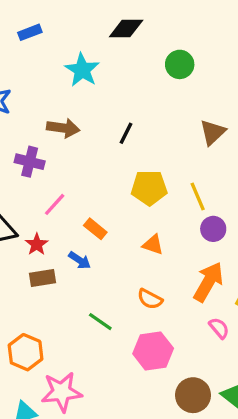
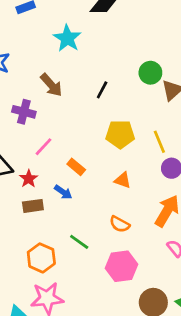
green circle: (180, 64) -> (150, 73), moved
brown arrow: (63, 128) -> (51, 85), turned 40
orange hexagon: (26, 352) -> (41, 258), moved

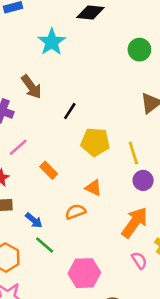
green circle: (150, 73) -> (139, 50), moved
black line: (102, 90) -> (70, 111), moved
blue arrow: (63, 192) -> (34, 220), moved
orange semicircle: (120, 224) -> (76, 212), moved, turned 126

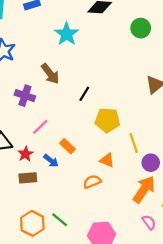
green circle: (139, 50) -> (141, 28), moved
yellow line: (133, 153) -> (134, 143), moved
purple circle: (143, 180) -> (151, 163), moved
blue arrow: (34, 220) -> (51, 161), moved
green line: (45, 245) -> (60, 220), moved

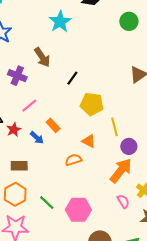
brown rectangle: (28, 178) -> (19, 166), moved
green line: (60, 220) -> (47, 203), moved

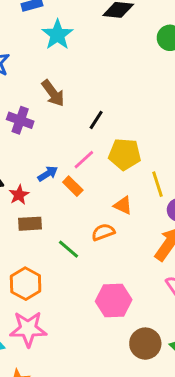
cyan star: (60, 22) -> (57, 35), moved
pink line: (29, 106) -> (84, 160), moved
blue arrow: (37, 138) -> (48, 174), moved, turned -72
brown rectangle: (19, 166) -> (30, 224), moved
green line: (47, 203) -> (69, 249), moved

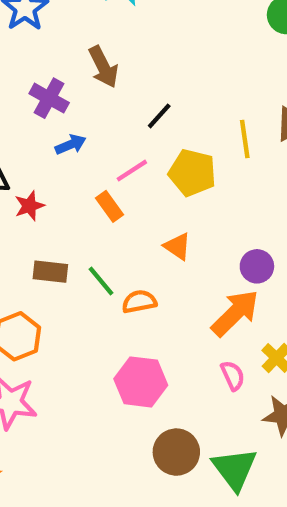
blue arrow: (48, 174) -> (71, 145), moved
yellow line: (157, 184) -> (245, 139), moved
brown rectangle: (30, 224) -> (50, 272), moved
orange semicircle: (103, 232) -> (139, 302), moved
green line: (69, 249) -> (101, 281), moved

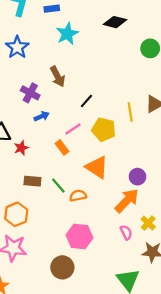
orange triangle: (177, 246) -> (97, 167), size x1.6
brown circle: (176, 452) -> (62, 267), moved

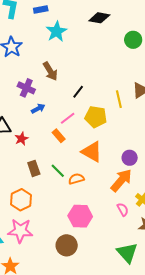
brown rectangle: (32, 181) -> (34, 168), turned 70

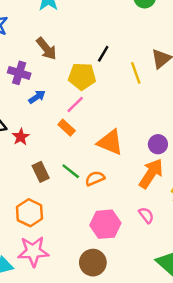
black line: (78, 92) -> (103, 54), moved
yellow pentagon: (96, 117) -> (82, 76), moved
pink semicircle: (123, 209) -> (146, 215), moved

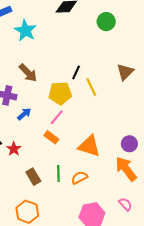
yellow line: (136, 73) -> (91, 87), moved
green line: (71, 171) -> (58, 174), turned 56
orange arrow: (151, 174) -> (126, 169), turned -65

